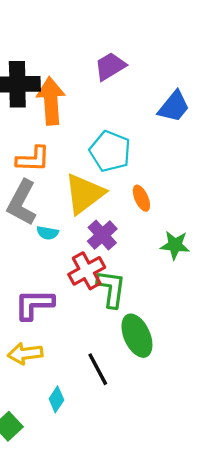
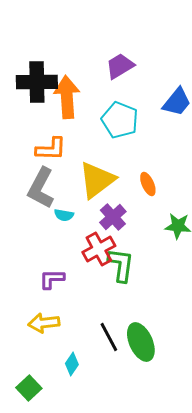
cyan pentagon: (110, 151) -> (120, 120), moved
purple L-shape: (34, 304) -> (52, 279), size x0.7
green ellipse: (137, 336) -> (141, 342), moved

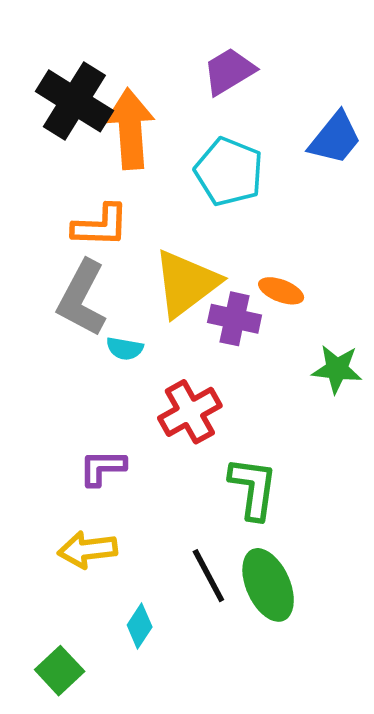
black cross: (37, 82) -> (74, 101), turned 33
orange ellipse: (148, 184) -> (281, 291), turned -45
purple cross: (113, 217) -> (235, 319), moved, turned -36
green L-shape: (121, 265) -> (253, 488), moved

